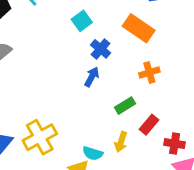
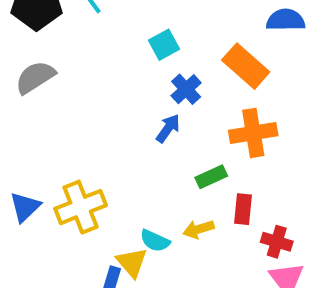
orange cross: (149, 73) -> (253, 133), size x1.5
red rectangle: (149, 125) -> (243, 209), turned -42
yellow arrow: (121, 142) -> (199, 229), turned 48

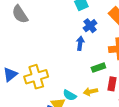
gray semicircle: (35, 77) -> (20, 14), turned -96
blue arrow: (168, 128) -> (80, 43), turned -32

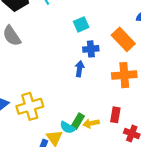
blue cross: (90, 26) -> (91, 49), turned 32
green rectangle: (98, 68) -> (78, 121), moved, turned -40

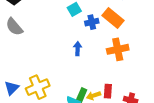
blue cross: (91, 49) -> (92, 22), moved
red rectangle: (115, 115) -> (108, 91), moved

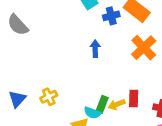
orange cross: (118, 49) -> (144, 48), turned -30
yellow cross: (38, 87) -> (49, 97), size x0.6

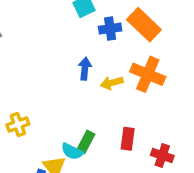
orange cross: (144, 48) -> (148, 74), turned -30
yellow arrow: (117, 104) -> (112, 83), moved

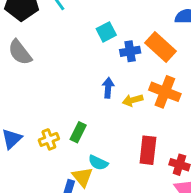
red rectangle: (128, 139) -> (148, 150), size x1.4
green rectangle: (86, 142) -> (78, 132), moved

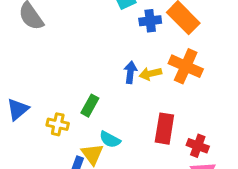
blue arrow: (108, 88) -> (130, 72), moved
yellow cross: (49, 139) -> (58, 124), moved, turned 30

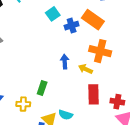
yellow arrow: (150, 74) -> (85, 69), moved, turned 48
cyan semicircle: (110, 139) -> (66, 115), moved

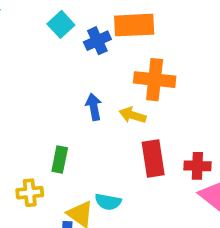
orange rectangle: (93, 20) -> (134, 25), turned -30

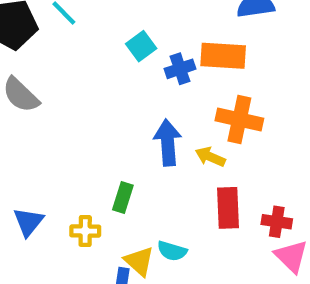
blue arrow: (94, 107) -> (168, 143), size x1.5

